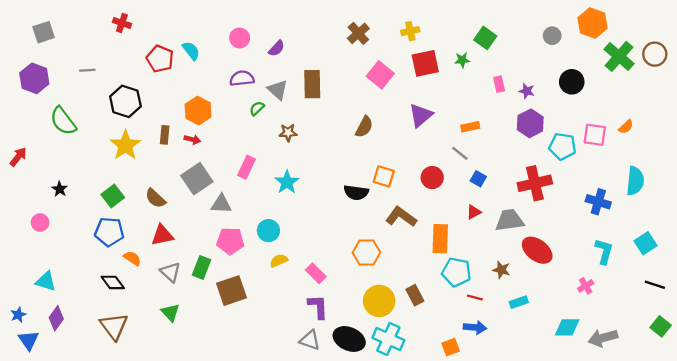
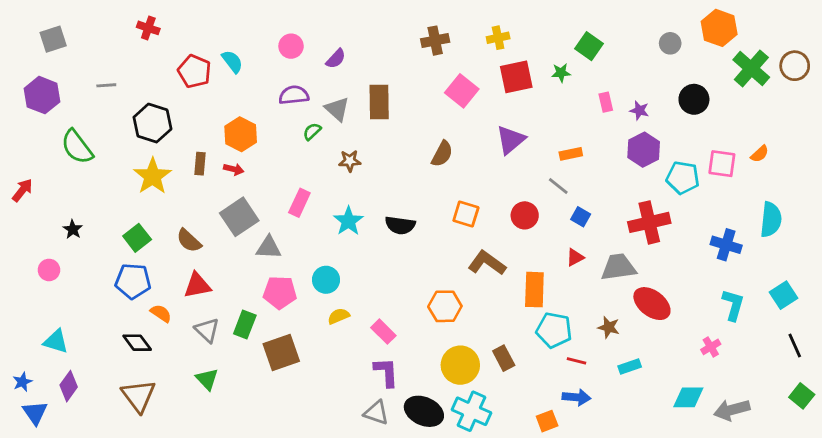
brown cross: (358, 33) -> (435, 41), turned 30
black semicircle: (356, 193) -> (400, 225), moved
black line: (655, 285) -> (795, 346), turned 48

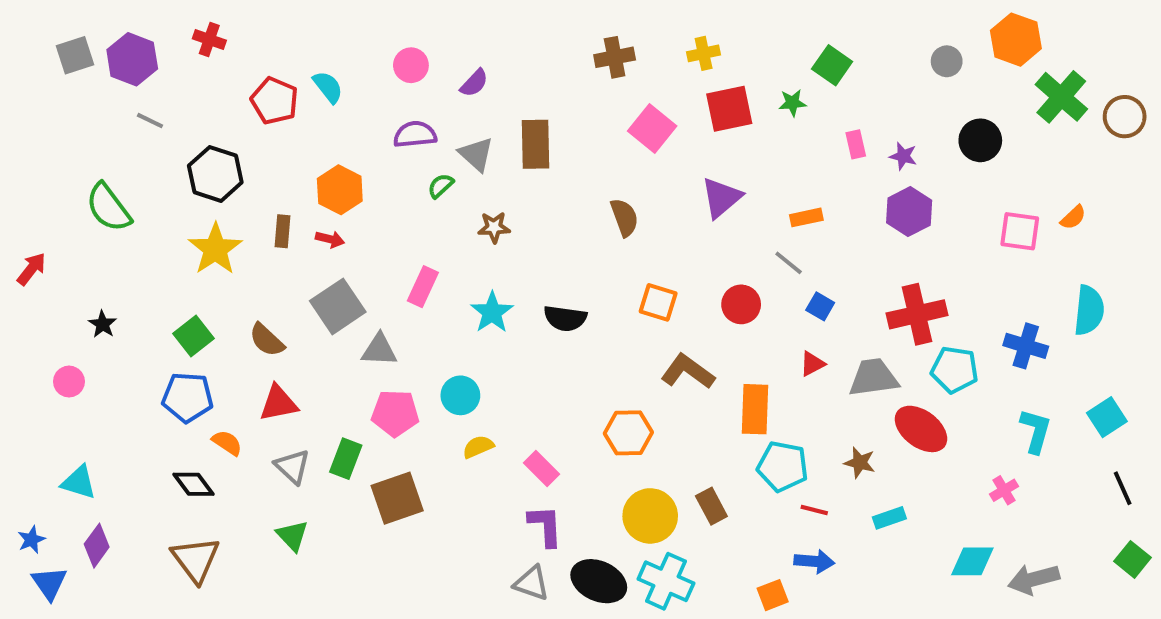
brown circle: (795, 66) -> (1125, 117), moved
gray line: (106, 85) -> (150, 121), turned 30
purple hexagon: (42, 95) -> (132, 59), moved
brown semicircle: (442, 154) -> (624, 217), turned -48
cyan pentagon: (683, 178) -> (955, 370), moved

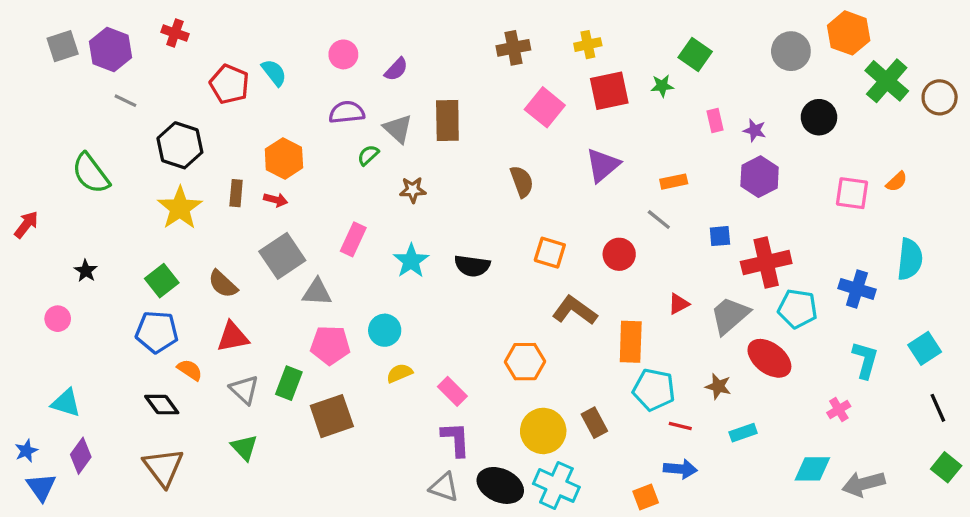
gray circle: (947, 61) -> (791, 51), size x1.5
blue square: (820, 306) -> (720, 236), moved, turned -35
gray trapezoid: (874, 378) -> (730, 315), turned -33

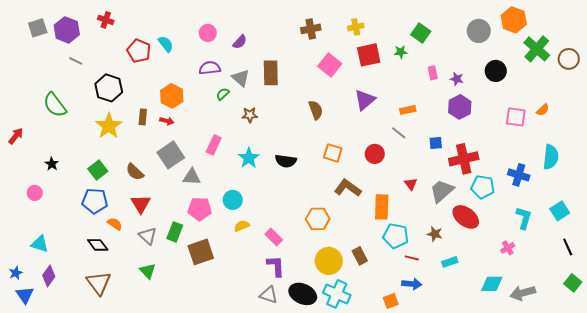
red triangle: (679, 304) -> (411, 184), turned -40
red triangle: (233, 337) -> (141, 204), turned -50

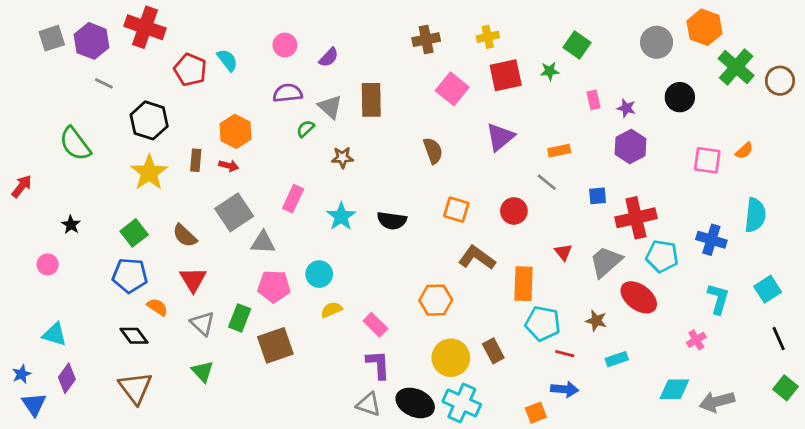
red cross: (106, 20) -> (145, 27), size x1.8

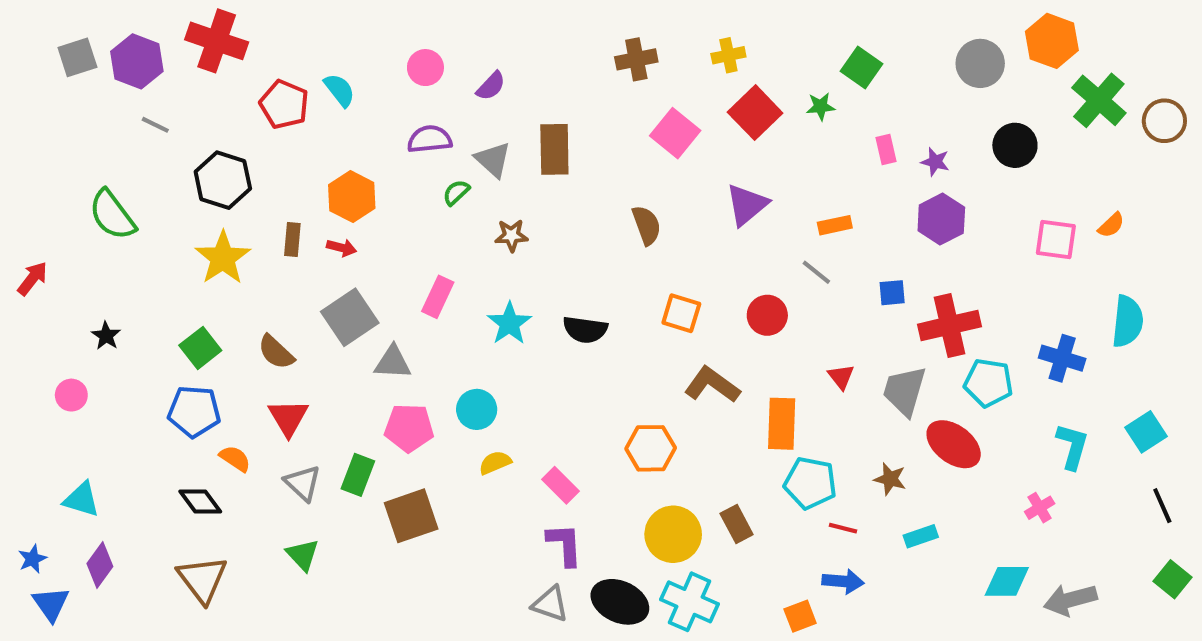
red square: (506, 75) -> (755, 113), turned -32
gray trapezoid: (606, 262) -> (904, 391), turned -33

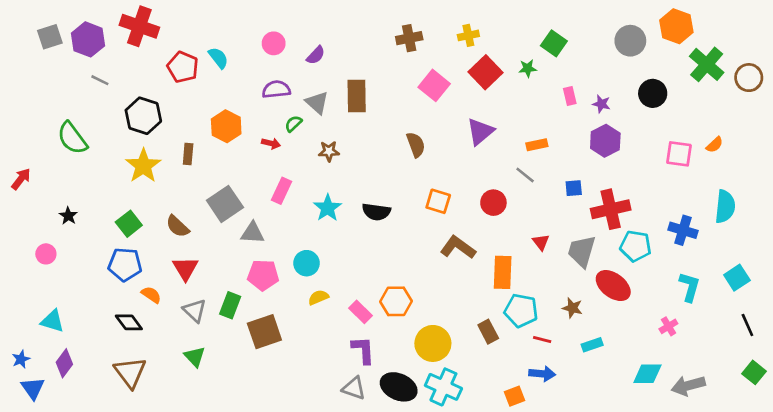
red arrow: (342, 248) -> (271, 143), moved
orange hexagon: (651, 448) -> (396, 301), moved
brown rectangle: (737, 524) -> (488, 332), moved

